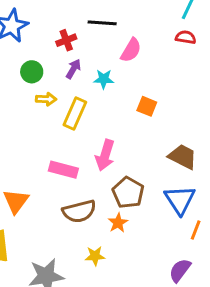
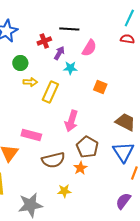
purple arrow: (73, 69) -> (59, 53), moved
pink rectangle: (63, 170) -> (31, 135), moved

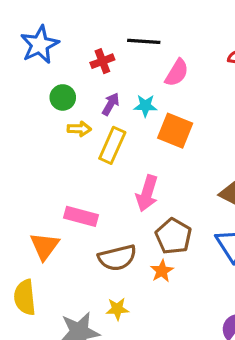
purple arrow: (59, 53) -> (111, 104), moved
orange square: (100, 87) -> (175, 131), moved, size x1.5
yellow star: (64, 191) -> (117, 309), moved

